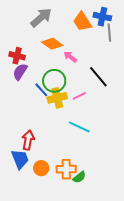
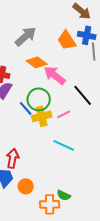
pink arrow: (70, 57) -> (55, 75), size x1.6
orange cross: (66, 169) -> (50, 204), moved
green semicircle: (79, 177) -> (64, 195), turned 64

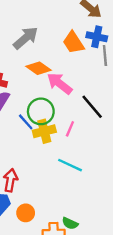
pink line: (64, 114) -> (70, 129), turned -40

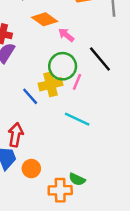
pink arrow: (59, 83) -> (66, 35), size x0.6
green circle: (41, 111) -> (63, 66), moved
blue line: (26, 122) -> (30, 96), moved

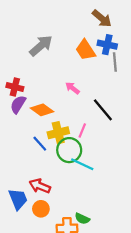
orange diamond: (45, 19) -> (42, 110), moved
green circle: (63, 66) -> (69, 150), moved
red arrow: (16, 135) -> (40, 186), moved, turned -78

